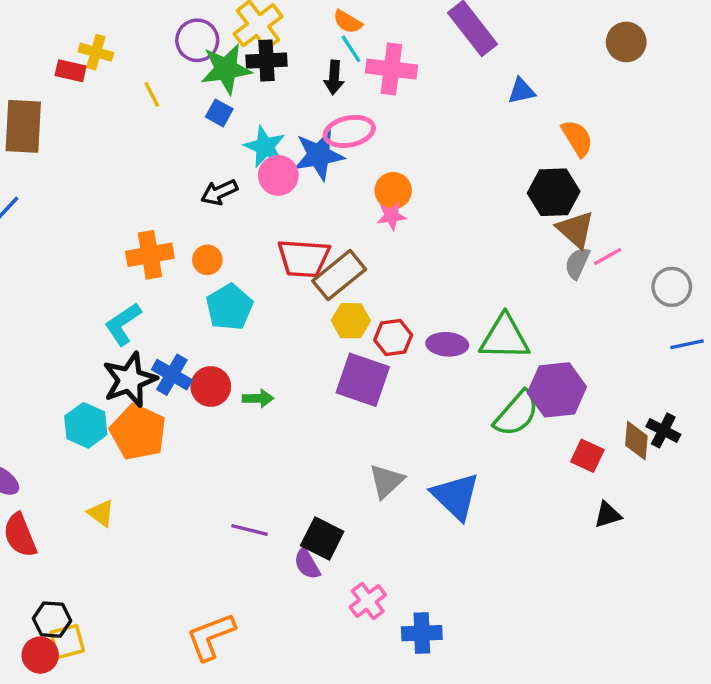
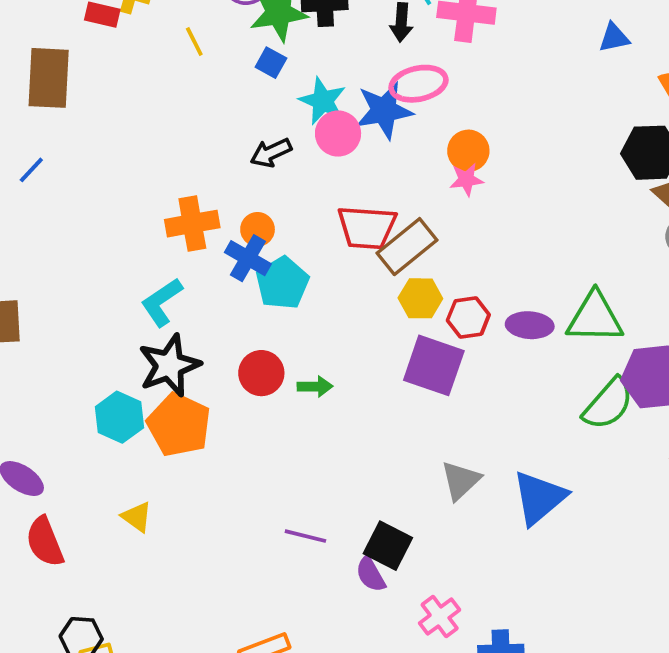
blue cross: (172, 375) -> (248, 258), moved
blue triangle: (456, 496) -> (539, 498), turned 36

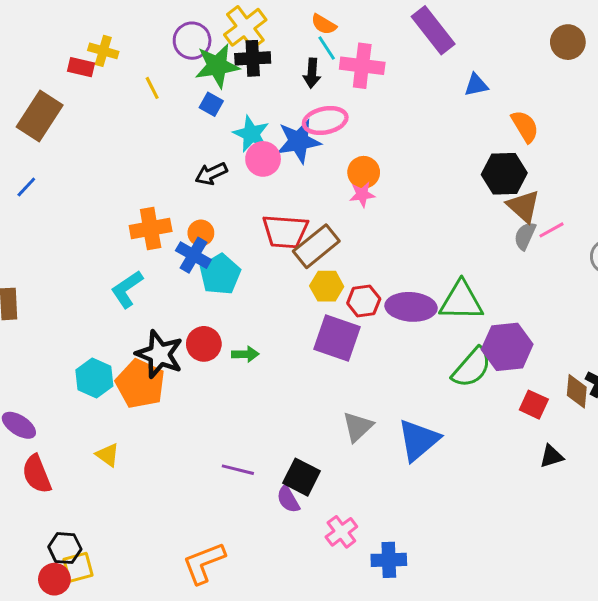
brown rectangle: (49, 78) -> (40, 116), turned 30
purple ellipse: (530, 325) -> (411, 307), size x1.4
black star: (169, 365) -> (159, 354), moved, turned -30

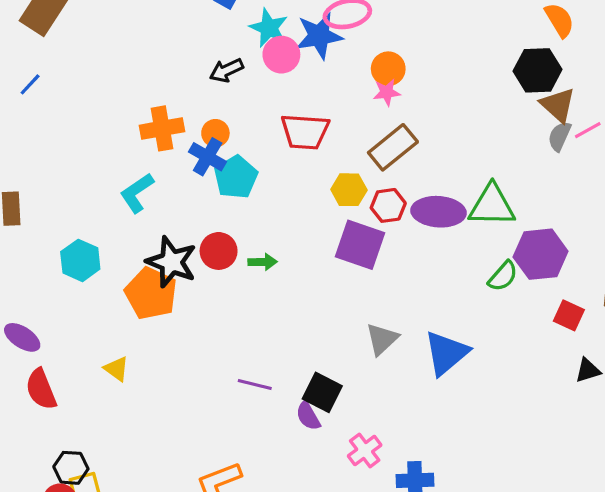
brown rectangle: (316, 246) -> (393, 147), moved
green semicircle: (472, 368) -> (503, 276), size x0.7
cyan hexagon: (94, 378) -> (80, 260), moved

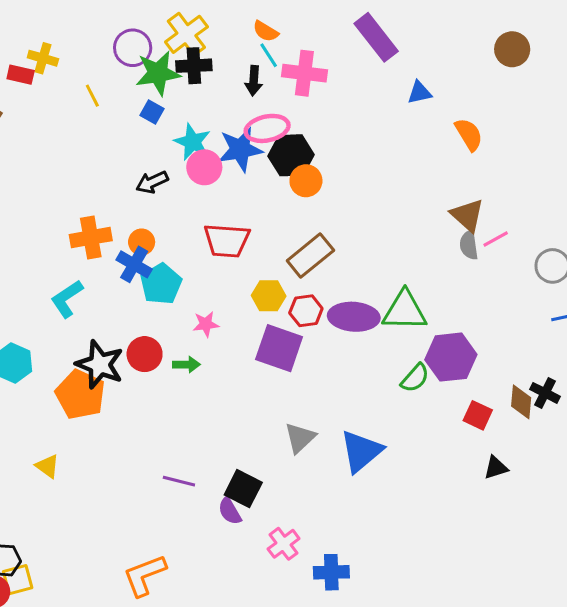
black hexagon: (537, 70) -> (291, 155), moved
pink star: (387, 92) -> (206, 324), moved
gray semicircle: (559, 136) -> (469, 245), turned -32

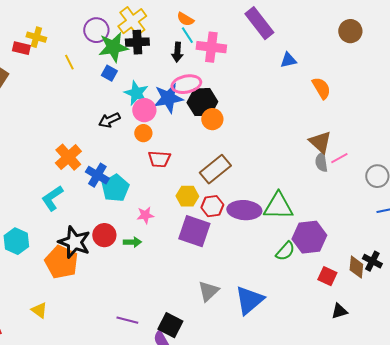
orange cross: (91, 238) -> (68, 157), turned -32
red trapezoid: (227, 241) -> (159, 159), size x0.7
orange circle: (142, 242) -> (143, 133), moved

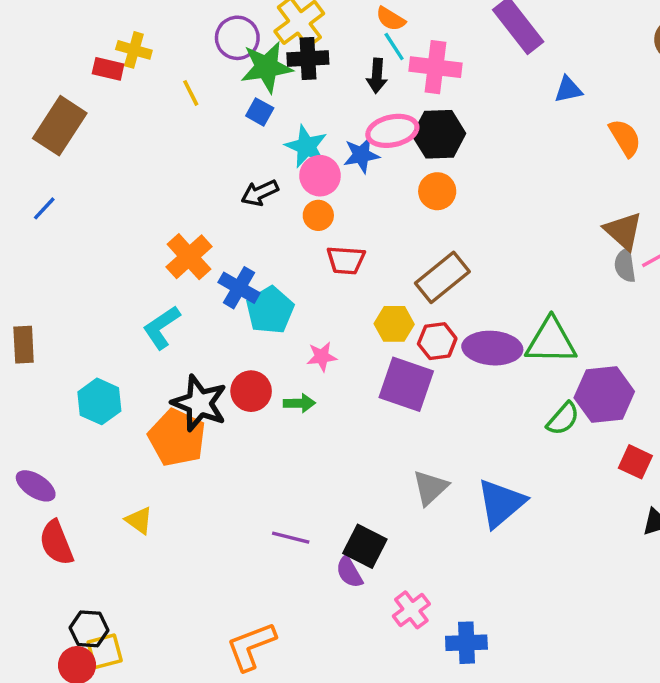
blue star: (168, 98) -> (361, 155), size x0.7
black hexagon: (202, 102) -> (439, 134), moved

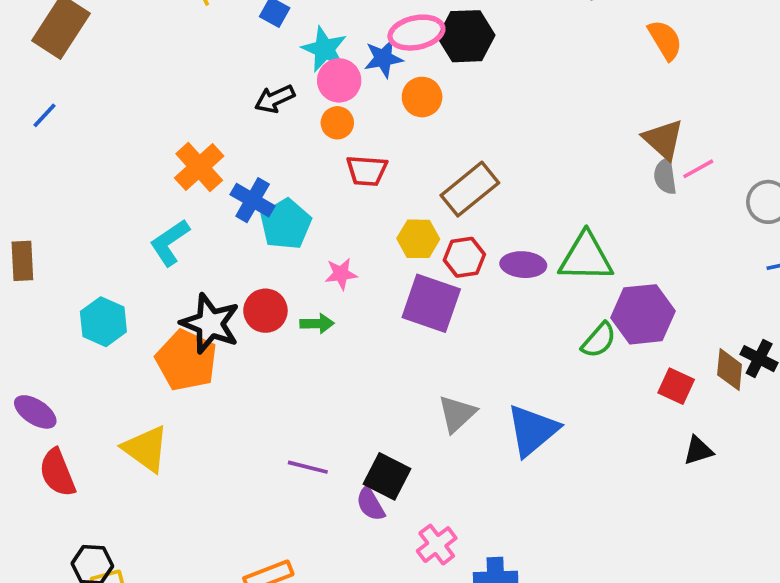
orange circle: (437, 191) -> (422, 97), moved
purple ellipse: (492, 348) -> (523, 265), size x0.7
yellow triangle: (139, 520) -> (146, 449), size x1.6

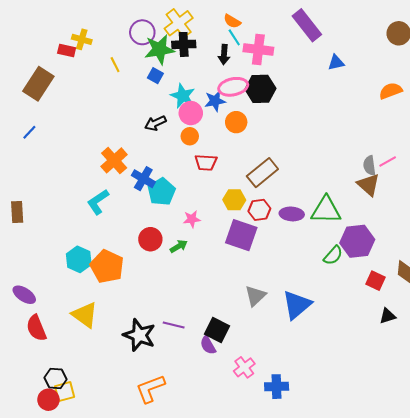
orange semicircle: (665, 40) -> (391, 91), moved, turned -80
brown triangle: (663, 139) -> (368, 185), moved
cyan hexagon: (103, 322) -> (79, 259), moved
black star: (210, 324) -> (139, 335), moved
green arrow: (317, 324) -> (179, 246), turned -30

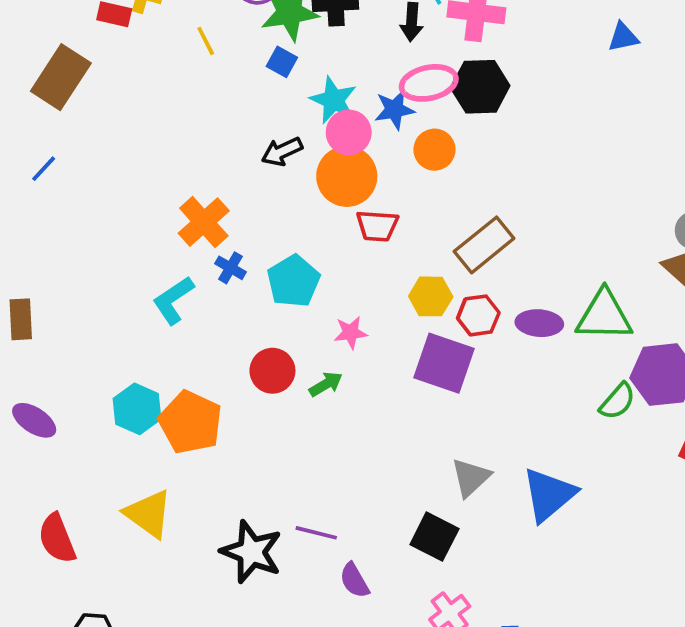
orange circle: (190, 136) -> (347, 176), size x1.8
blue cross: (143, 179) -> (230, 268), moved, size x0.7
purple ellipse: (24, 295) -> (34, 420), moved
black square: (217, 330) -> (434, 537), moved
purple semicircle: (208, 345) -> (354, 580), moved

